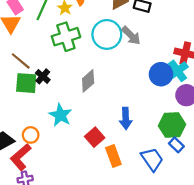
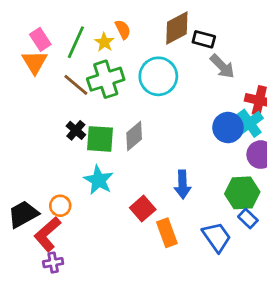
gray arrow: (131, 36) -> (222, 66), moved
brown line: (21, 61) -> (76, 85), moved
green square: (26, 83) -> (100, 139), moved

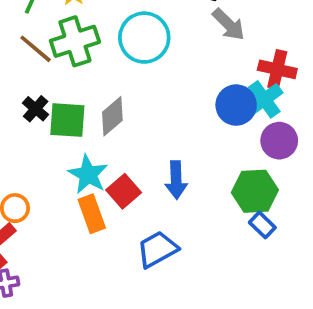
cyan star: (99, 180) -> (88, 174), moved
red square: (143, 209) -> (124, 191), moved
orange rectangle: (167, 233) -> (92, 214), moved
blue trapezoid: (217, 237) -> (157, 249), moved, turned -84

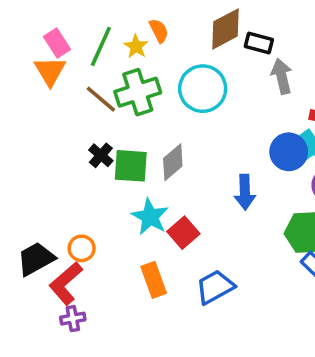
gray arrow: (229, 24) -> (282, 76), turned -148
blue arrow: (176, 180) -> (245, 192), moved
orange rectangle: (92, 214) -> (154, 280), moved

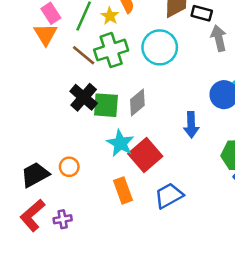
black cross: (101, 155) -> (84, 97), size x1.5
red square: (183, 233) -> (145, 155), size x1.4
red L-shape: (66, 283) -> (32, 215), moved

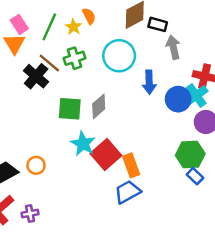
green cross: (111, 50) -> (75, 58), size x0.7
black cross: (84, 97) -> (36, 76), moved
blue arrow: (191, 125) -> (149, 82), moved
orange rectangle: (123, 190) -> (131, 165), moved

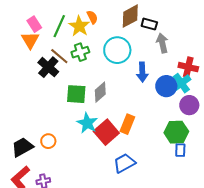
yellow star: (73, 27) -> (79, 26), size x1.5
orange rectangle: (131, 165) -> (127, 124), moved, turned 42
blue rectangle: (195, 176) -> (180, 150), turned 48

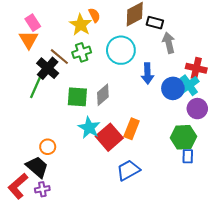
green line: (59, 26) -> (36, 86), moved
black trapezoid: (22, 147) -> (37, 167), moved, turned 70

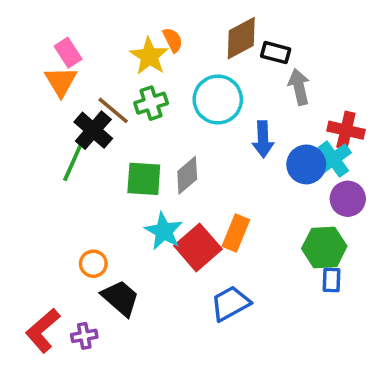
black trapezoid: (37, 167) -> (120, 298), moved

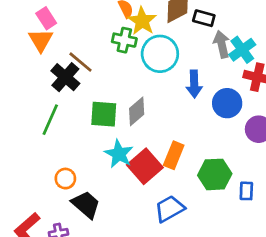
yellow star: (149, 56) -> (142, 21), moved
green cross: (151, 103) -> (124, 40), moved, turned 30
cyan cross: (333, 159) -> (242, 50), moved
green line: (73, 161) -> (50, 120), moved
green hexagon: (324, 247) -> (215, 174), moved

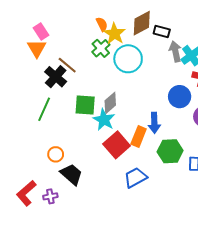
green cross: (124, 40) -> (101, 48), turned 36
blue arrow: (194, 84) -> (154, 123), moved
cyan star: (119, 154) -> (104, 120), moved

